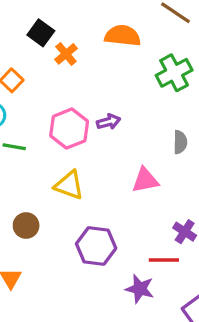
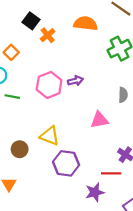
yellow triangle: (69, 185) -> (50, 136), moved
purple star: (140, 289) -> (95, 192), turned -30

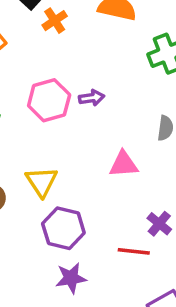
yellow triangle: (50, 136) -> (42, 182), turned 30
purple star: (95, 192) -> (71, 278), moved

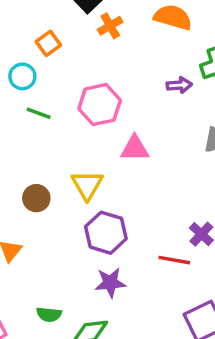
purple arrow: (92, 98) -> (179, 85), moved
pink triangle: (124, 164) -> (135, 148), moved

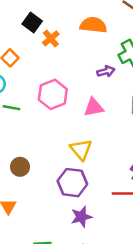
pink triangle: (135, 148) -> (94, 107), moved
yellow triangle: (87, 185) -> (81, 149), moved

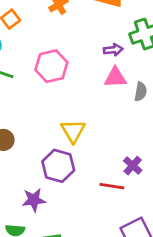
pink triangle: (94, 107) -> (115, 77), moved
purple star: (81, 217) -> (34, 200), moved

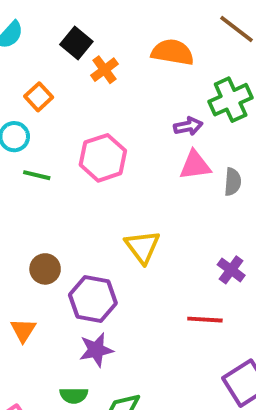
purple hexagon: (58, 166) -> (93, 299), moved
purple cross: (133, 166) -> (231, 270), moved

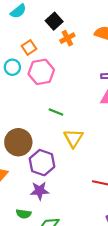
pink hexagon: (103, 158) -> (41, 72), moved
green line: (37, 175) -> (56, 112), moved
brown circle: (45, 269) -> (18, 142), size x1.6

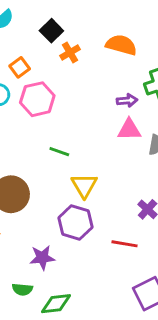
purple hexagon: (42, 163) -> (75, 223), moved

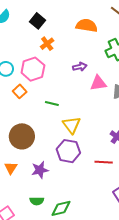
orange cross: (70, 53) -> (47, 44), moved
orange square: (20, 67) -> (20, 91), moved
purple arrow: (127, 100) -> (80, 67), moved
purple star: (42, 258) -> (40, 170), moved

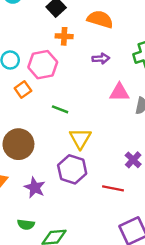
orange semicircle: (87, 25) -> (100, 19), moved
orange cross: (47, 44) -> (64, 36), turned 32
purple arrow: (80, 67) -> (101, 59), moved
purple star: (40, 170) -> (35, 187), turned 30

